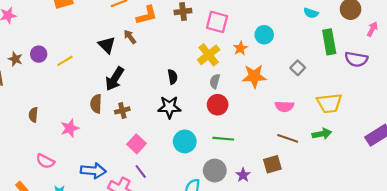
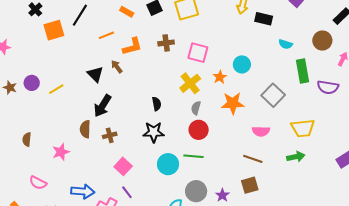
gray square: (298, 68) -> (273, 95), size x1.6
brown line: (288, 138) -> (253, 159), moved
green line: (223, 139) -> (193, 156), moved

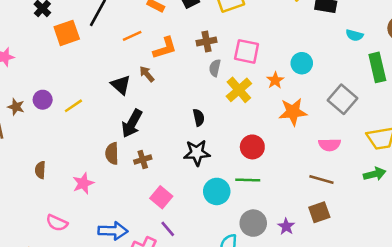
gray semicircle: (196, 108) -> (215, 68), moved

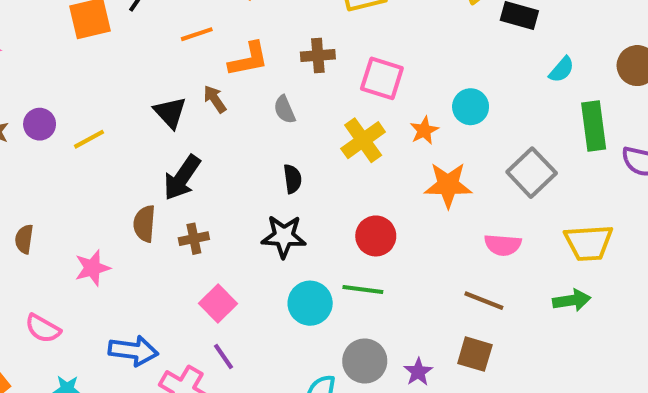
cyan semicircle: (354, 35) -> (562, 70), turned -70
gray semicircle: (215, 68) -> (285, 110), moved, turned -42
brown square: (319, 212) -> (475, 354), turned 30

